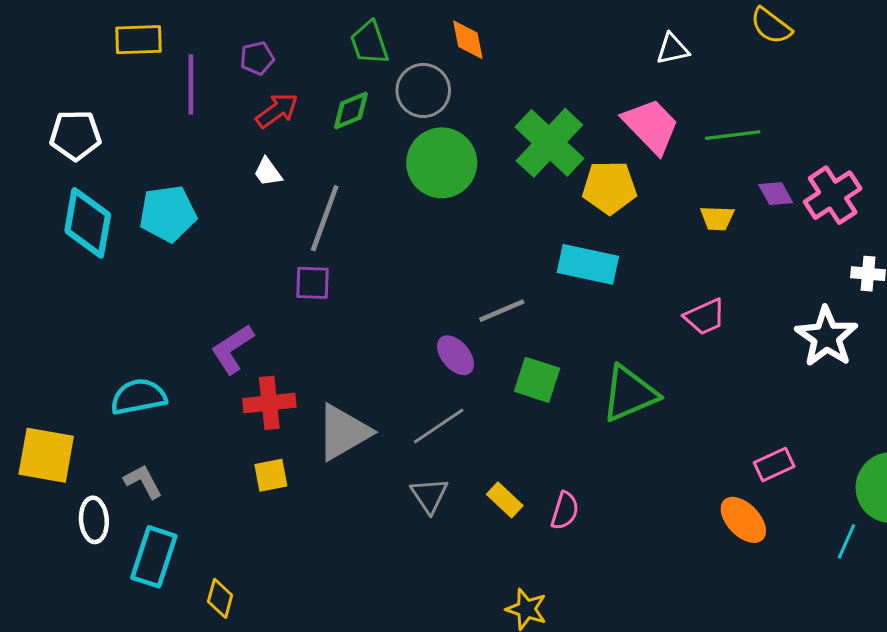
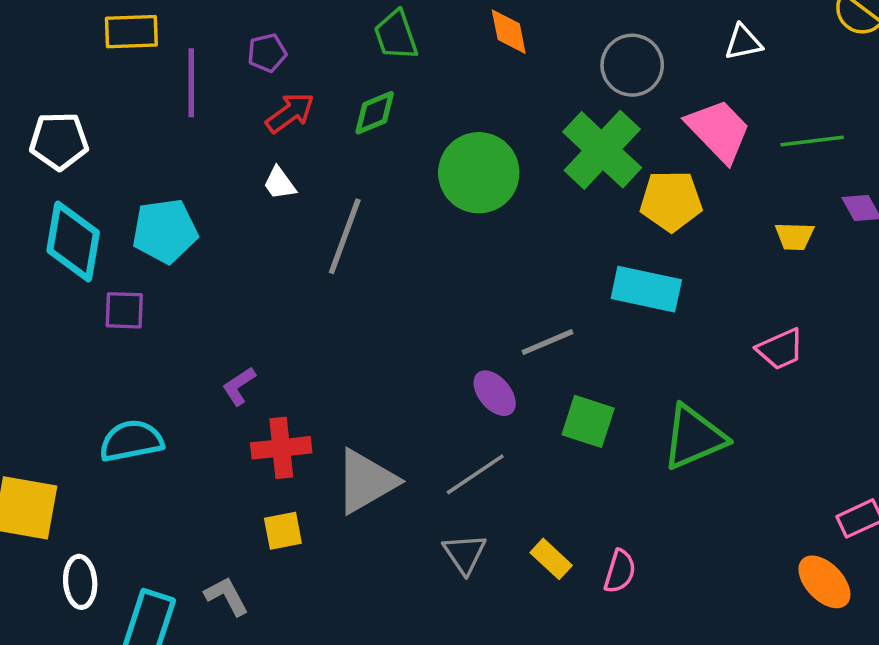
gray circle: (423, 91) -> (632, 65), moved
purple square: (312, 283) -> (124, 310), moved
purple L-shape: (232, 349) -> (239, 386), size x0.7
gray L-shape: (143, 481) -> (227, 596), moved

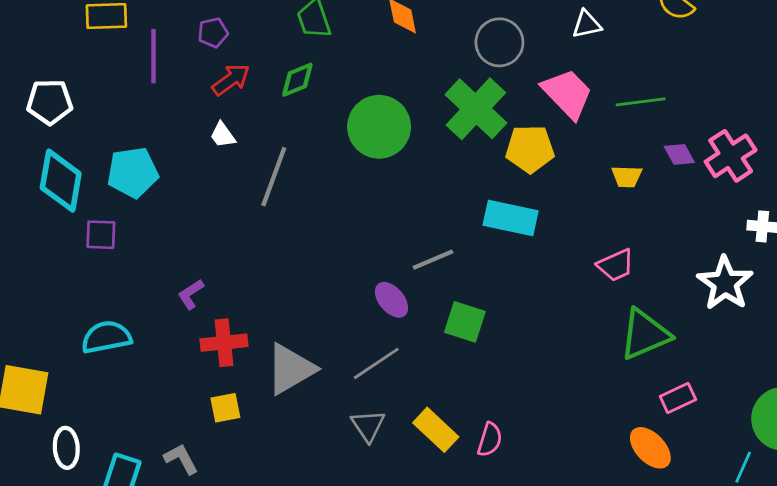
green triangle: (694, 437) -> (645, 334), moved
yellow rectangle: (551, 559) -> (436, 430), size x1.4

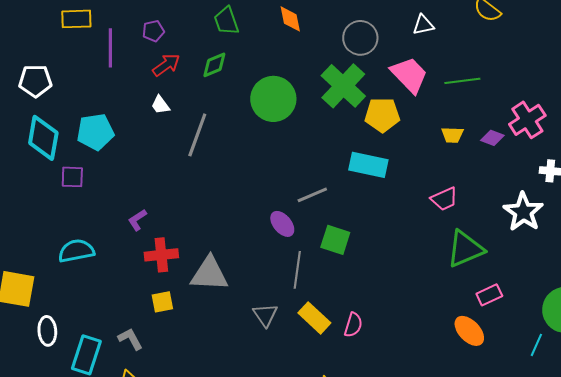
purple diamond: (679, 154) -> (492, 138), moved, turned -40
gray line: (376, 363) -> (297, 270), moved, turned -48
gray triangle: (290, 369) -> (209, 274), turned 33

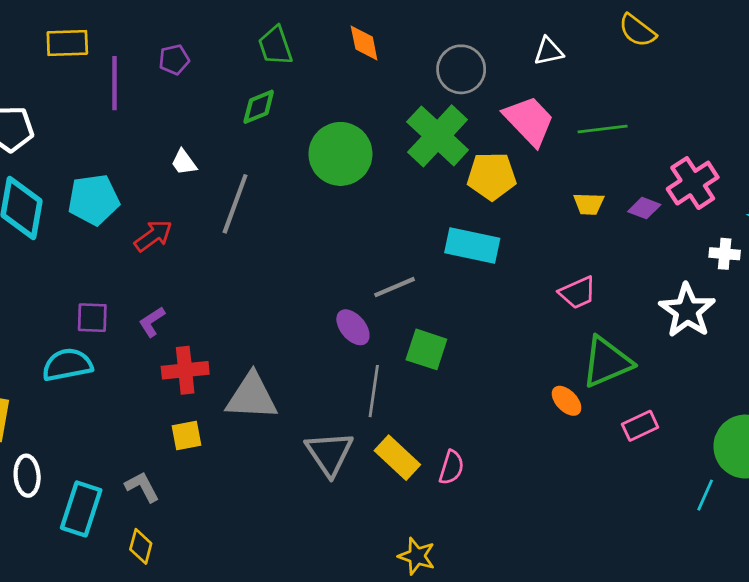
red arrow: (166, 65) -> (153, 236), moved
purple square: (72, 177) -> (92, 318), moved
gray triangle: (265, 315) -> (329, 453), size x1.4
orange ellipse: (469, 331) -> (567, 401), moved, size x0.7

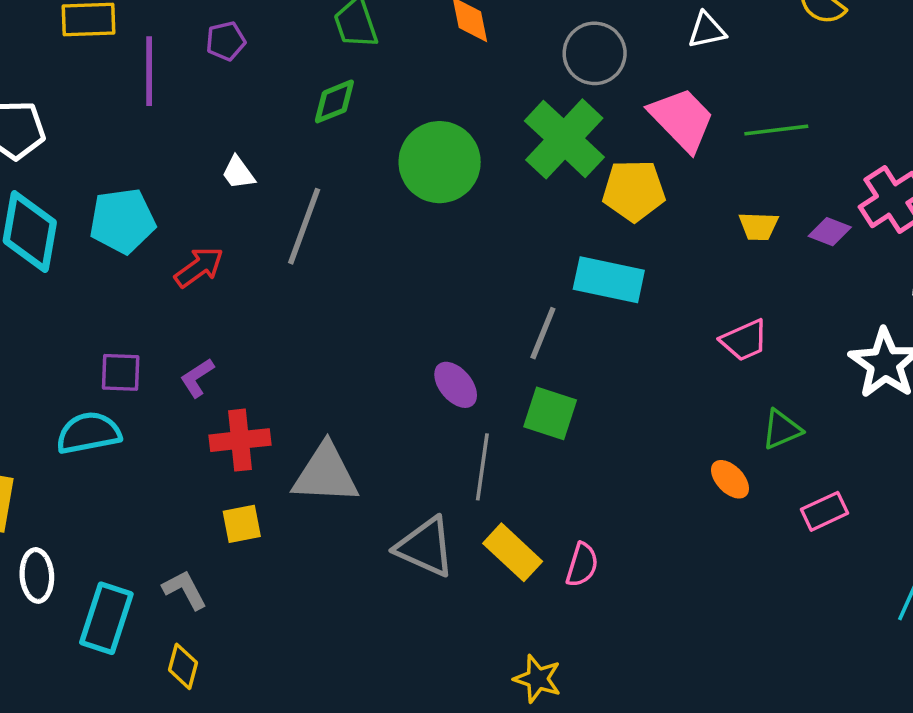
gray line: (395, 287) -> (543, 333), moved, turned -45
green triangle: (607, 362) -> (782, 429), size x0.6
gray triangle: (329, 453) -> (425, 547), turned -32

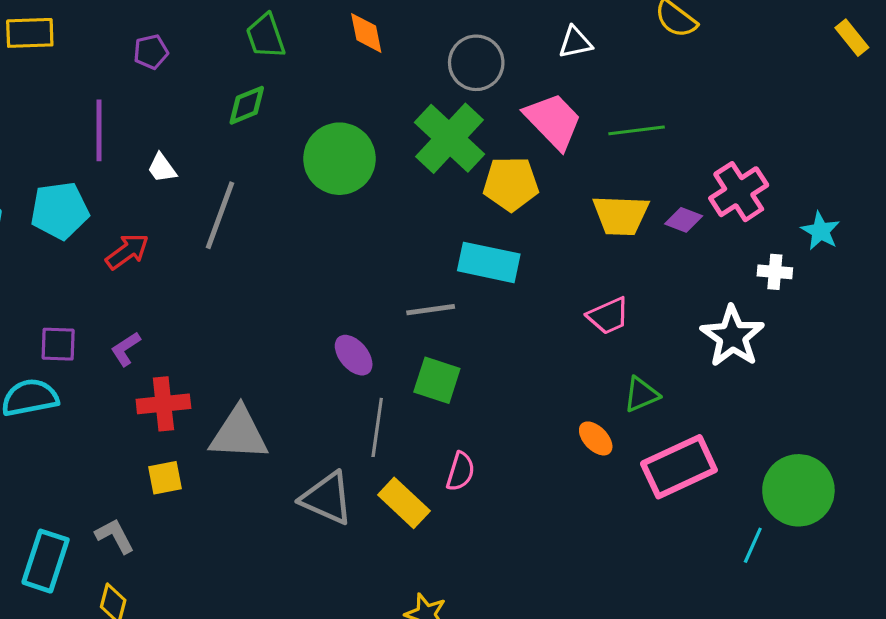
purple line: (149, 71) -> (99, 130), moved
yellow trapezoid: (759, 226) -> (621, 215), size x1.6
gray line: (543, 333) -> (431, 310), turned 60
pink rectangle: (824, 511) -> (679, 467), size x1.8
pink semicircle: (582, 565) -> (460, 471), moved

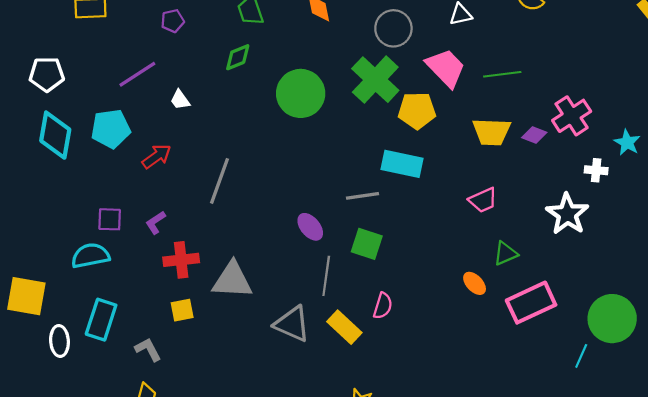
purple line: (99, 130) -> (137, 74), turned 57
gray line: (220, 215) -> (220, 181), moved
cyan rectangle: (46, 561) -> (101, 320), moved

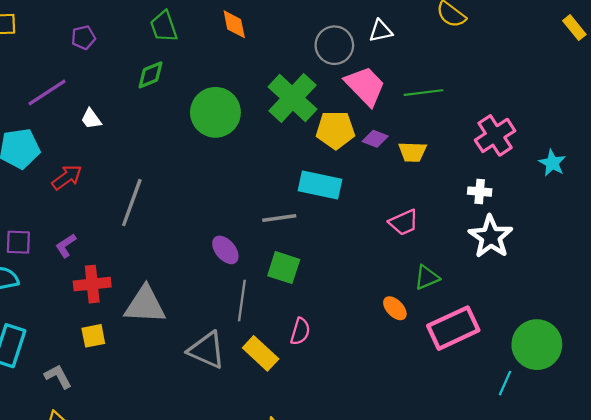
gray circle: (393, 28) -> (334, 45), moved
yellow trapezoid: (492, 132) -> (412, 152), size x0.7
purple diamond: (534, 135) -> (375, 139), moved
white cross: (596, 170) -> (480, 192), moved

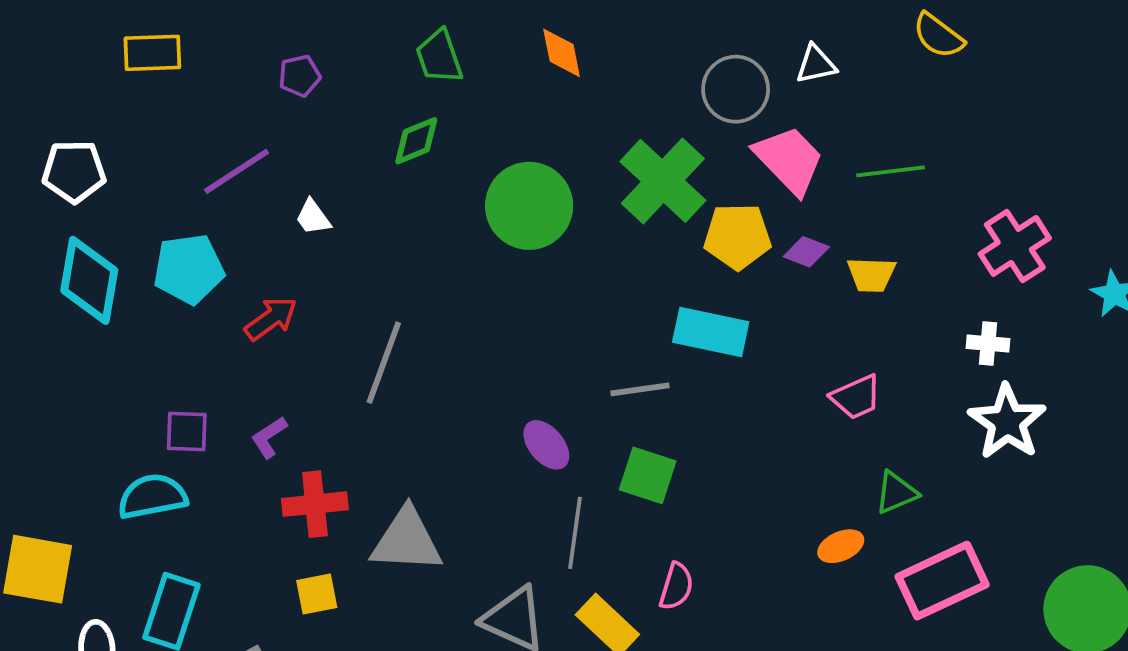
orange ellipse: (395, 308) -> (841, 546), turned -70

